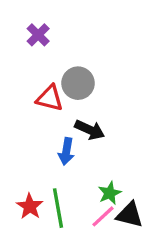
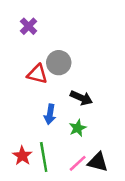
black arrow: (90, 130) -> (81, 98), moved
green star: (110, 193) -> (78, 128), moved

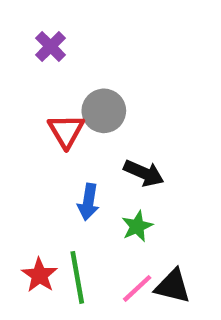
red triangle: (37, 74) -> (66, 131), turned 45

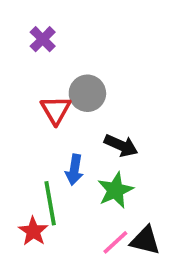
green star: (137, 226) -> (115, 190), size x1.4
green line: (77, 277) -> (50, 203), moved

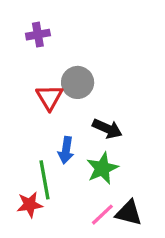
purple cross: (43, 39) -> (38, 35), turned 35
red star: (33, 231) -> (30, 205), turned 30

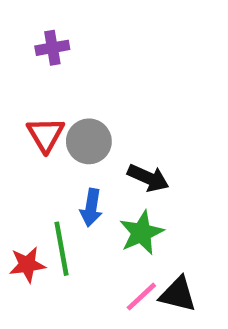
gray circle: (78, 82) -> (89, 141), moved
red triangle: (49, 97) -> (46, 135), moved
red star: (30, 205) -> (27, 265), moved

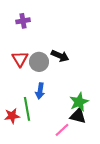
black arrow: (148, 178) -> (60, 56), moved
green star: (141, 233) -> (79, 102), moved
black triangle: (178, 294) -> (78, 116), moved

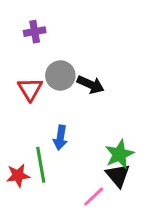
gray circle: (39, 62) -> (60, 75), moved
black triangle: (78, 116) -> (118, 175), turned 36

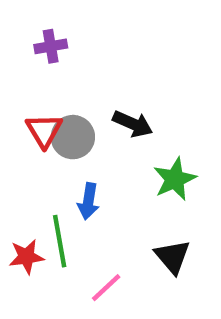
gray circle: (60, 75) -> (73, 137), moved
green star: (119, 154) -> (175, 179), moved
pink line: (94, 197) -> (106, 288), moved

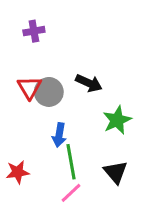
green line: (60, 241) -> (71, 162), moved

